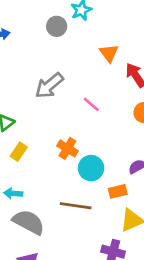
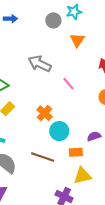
orange triangle: (109, 53) -> (77, 40), moved
gray arrow: (49, 86) -> (40, 64), turned 55

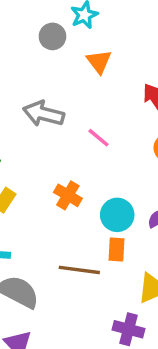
cyan circle: (59, 131) -> (117, 215), moved
orange rectangle: (76, 152) -> (116, 250), moved, turned -72

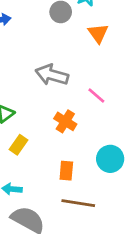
orange cross: (68, 195) -> (65, 121), moved
orange rectangle: (116, 250) -> (66, 171), moved

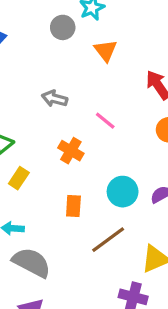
gray arrow: (52, 75) -> (55, 99), size x0.7
brown line: (78, 203) -> (108, 240), moved, turned -44

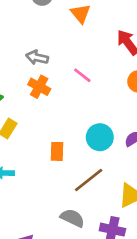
orange cross: (71, 151) -> (39, 87), moved
gray semicircle: (32, 262) -> (72, 218), moved, size x0.7

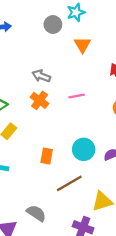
pink line: (82, 75) -> (77, 96), turned -56
gray semicircle: (72, 218) -> (36, 213), moved

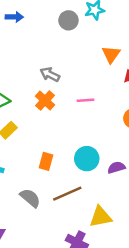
orange triangle: (82, 45) -> (111, 54), moved
gray semicircle: (36, 213) -> (30, 198), moved

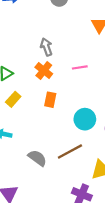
gray arrow: (50, 74) -> (46, 47), turned 48
orange rectangle: (46, 161) -> (50, 100), moved

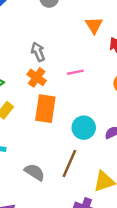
orange rectangle: (50, 100) -> (45, 109), size x1.6
brown line: (70, 152) -> (69, 163), turned -35

